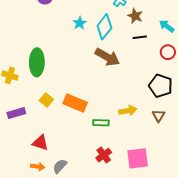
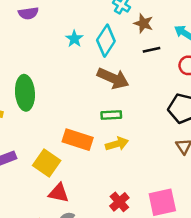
yellow square: (46, 100) -> (47, 163), moved, size x1.5
yellow arrow: (128, 111) -> (117, 144), moved
green rectangle: (101, 123) -> (111, 115), moved
red triangle: (40, 143) -> (59, 193), moved

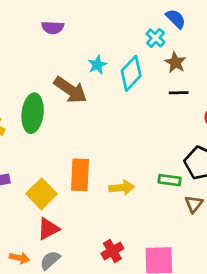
brown arrow: (113, 78) -> (70, 90), moved
green rectangle: (111, 115) -> (170, 180), moved
orange rectangle: (78, 140) -> (80, 175), turned 64
red triangle: (59, 193) -> (48, 229), turned -50

